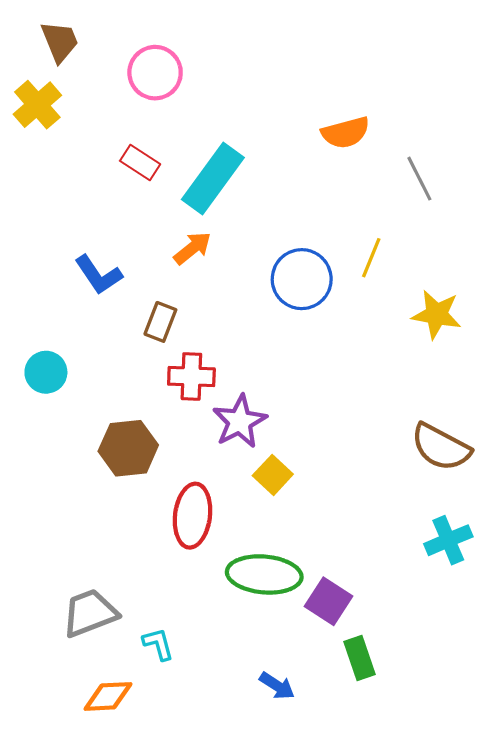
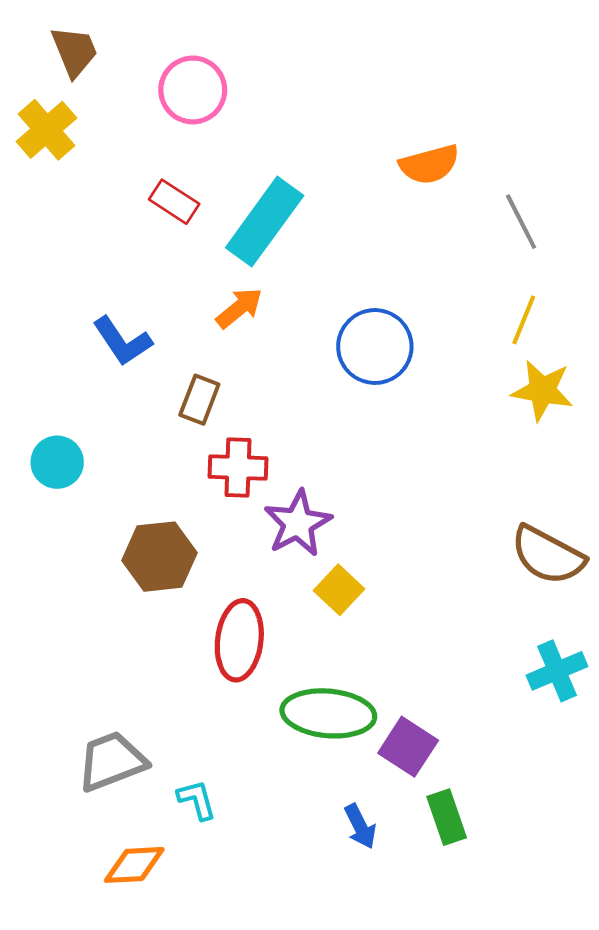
yellow line: (371, 258) -> (524, 320), moved
blue arrow: (277, 686) -> (360, 826), moved, turned 30

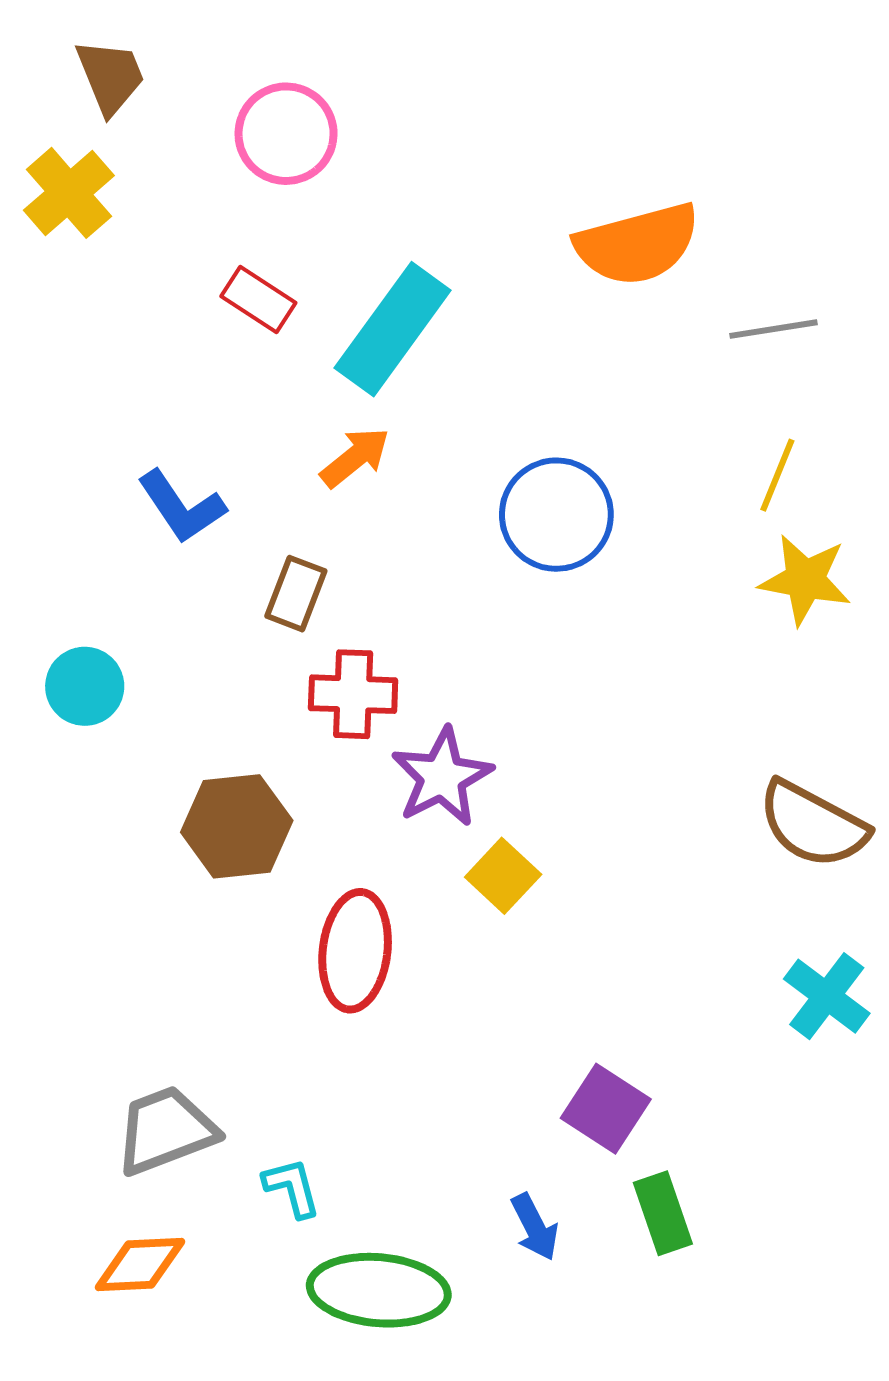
orange semicircle: (429, 164) -> (637, 244), size x1.4
gray line: (521, 222) -> (773, 329), turned -72
cyan cross: (557, 671) -> (827, 996), turned -30
green ellipse: (328, 713) -> (379, 1290), moved
orange diamond: (134, 865) -> (140, 1265), moved

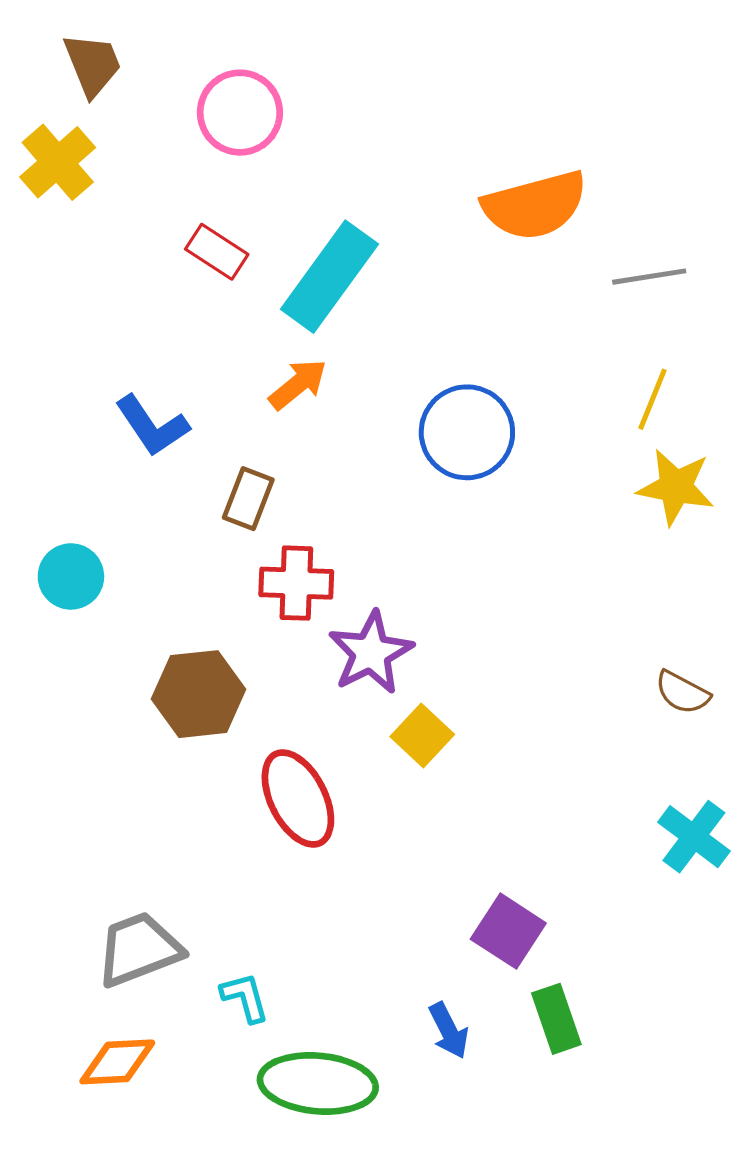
brown semicircle: (813, 824) -> (682, 692), size x0.6
red ellipse: (355, 951) -> (298, 798), turned -34

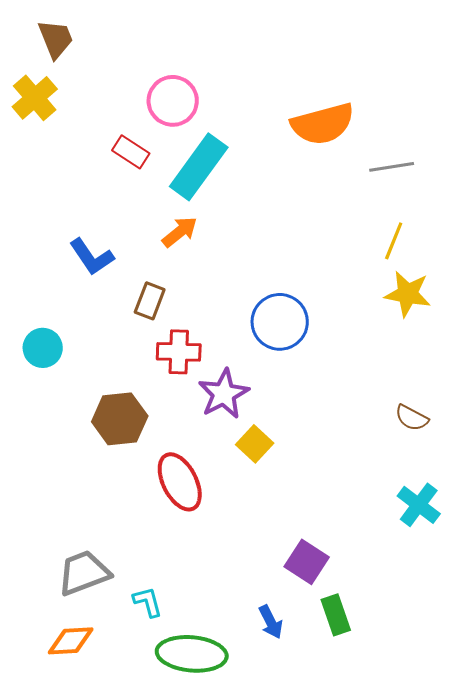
pink circle: (240, 113) -> (173, 101), moved
blue circle: (467, 432) -> (280, 322), moved

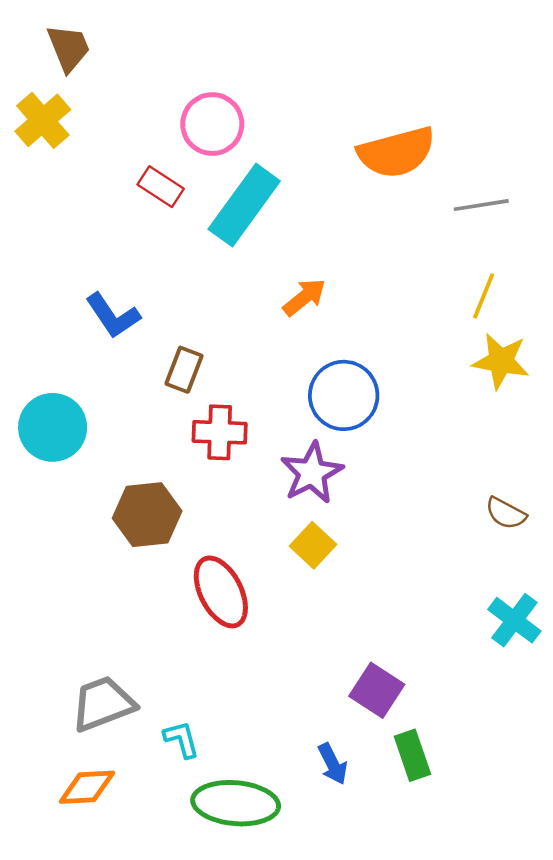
orange arrow: (180, 232) -> (304, 297), moved
cyan circle: (43, 348) -> (53, 427), size x1.4
purple star: (224, 394) -> (312, 473), moved

